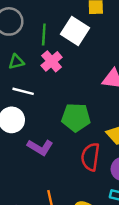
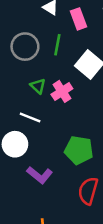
green line: (44, 34) -> (57, 45), moved
green triangle: (16, 62) -> (38, 86), moved, turned 49

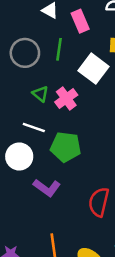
green pentagon: (79, 150) -> (66, 147), moved

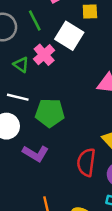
green line: (59, 49) -> (35, 20), turned -30
pink cross: (66, 98) -> (44, 55), moved

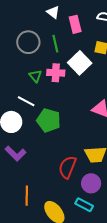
pink cross: (44, 55) -> (56, 73), turned 30
purple L-shape: (36, 153) -> (15, 153), moved

